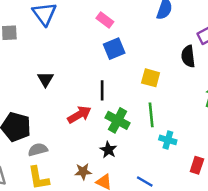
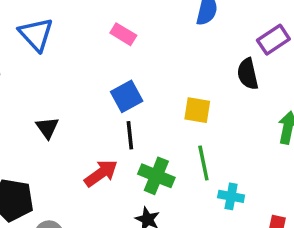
blue square: (114, 49) -> (127, 96), moved

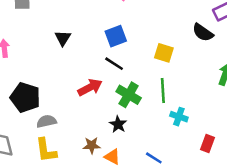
black semicircle: (248, 74) -> (203, 32), turned -50
black triangle: (47, 128) -> (63, 38), moved
black line: (130, 135) -> (114, 64), turned -60

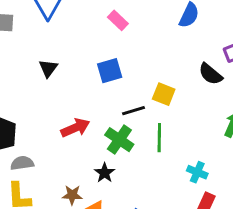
black line: (114, 64) -> (134, 111), moved, turned -54
cyan cross: (179, 117) -> (197, 172), moved

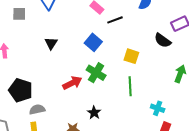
blue square: (110, 71) -> (93, 42), turned -30
black line: (134, 111) -> (115, 20), moved
green cross: (119, 140) -> (96, 73), moved

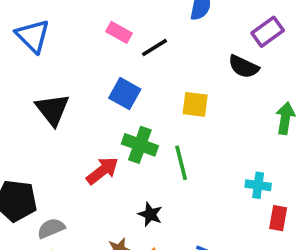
black triangle: (51, 43) -> (52, 110), size x1.5
green line: (130, 86) -> (181, 163), moved

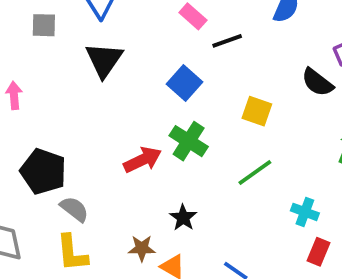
black triangle: (52, 110) -> (104, 60), moved
green line: (181, 163) -> (255, 173), moved, turned 56
gray semicircle: (51, 228) -> (74, 209), turned 48

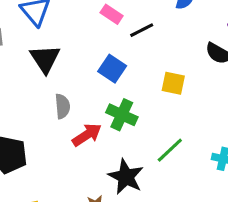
green line: (255, 173) -> (170, 150), moved
gray semicircle: (74, 209) -> (62, 106), moved, turned 55
black star: (183, 218) -> (126, 177), size x1.6

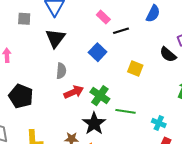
green cross: (122, 115) -> (100, 96), moved
green line: (170, 150) -> (125, 111), turned 42

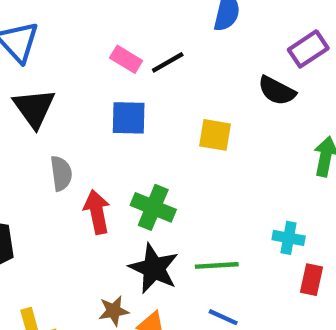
pink rectangle: (103, 17) -> (126, 59), moved
blue square: (98, 52) -> (129, 118), turned -30
red arrow: (74, 92) -> (97, 212), turned -66
green line: (125, 111) -> (217, 265), moved

